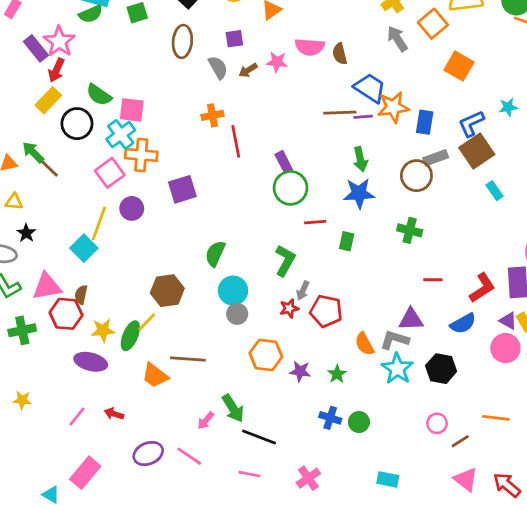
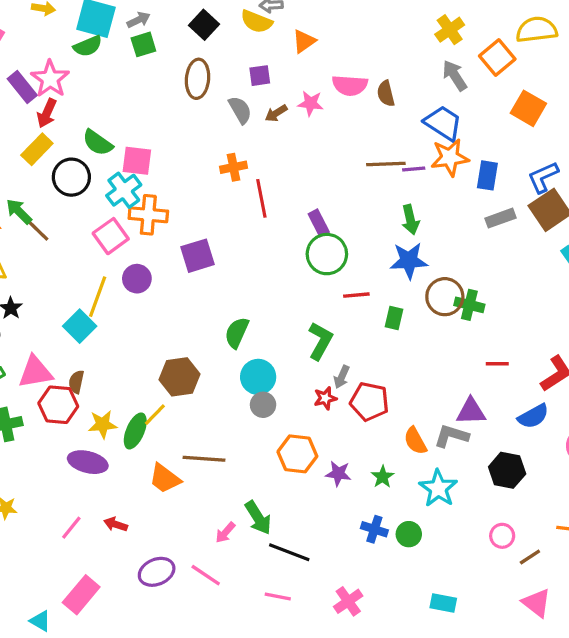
blue trapezoid: (370, 88) -> (443, 123), moved
brown circle: (416, 176) -> (445, 297), moved
cyan star: (397, 369) -> (438, 488), moved

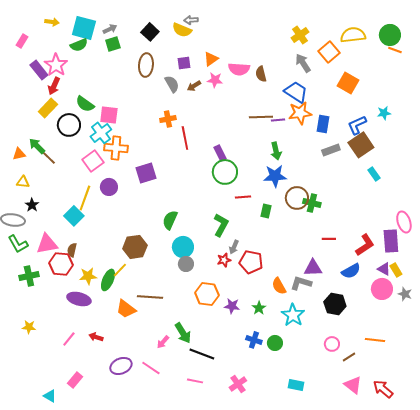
orange triangle: (304, 41) -> (211, 59), moved
pink rectangle: (81, 595) -> (75, 380), size x0.7

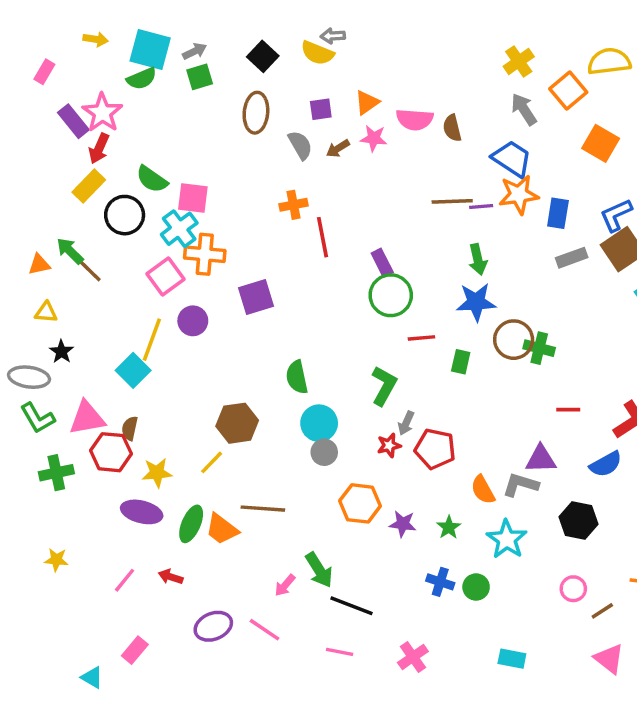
green semicircle: (170, 220) -> (297, 377), turned -36
green ellipse: (108, 280) -> (191, 524), moved

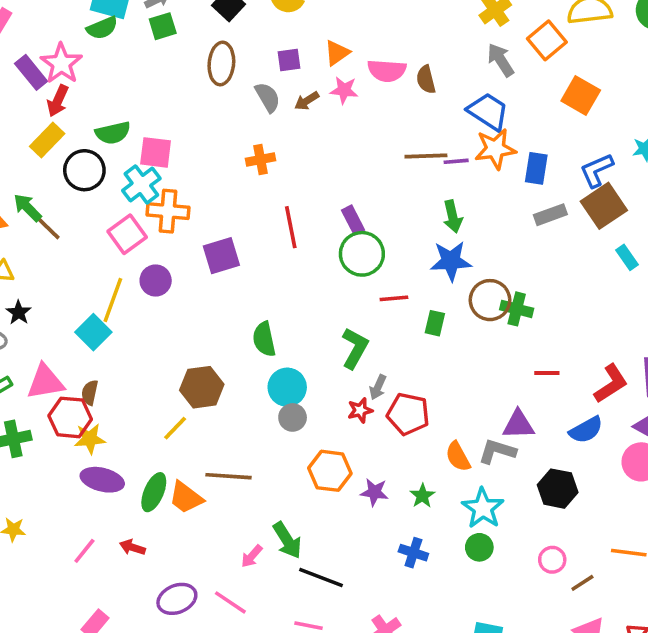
green semicircle: (152, 179) -> (113, 133), turned -48
red line: (322, 237) -> (291, 227), moved
yellow star: (157, 473) -> (90, 439), moved
green circle: (476, 587) -> (479, 547), moved

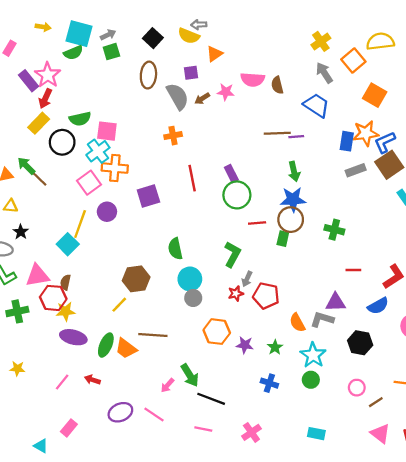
orange triangle: (337, 53) -> (214, 54), moved
gray semicircle: (268, 97) -> (178, 96), size x1.4
orange star: (495, 149) -> (366, 133), moved
brown circle: (490, 300) -> (291, 220), moved

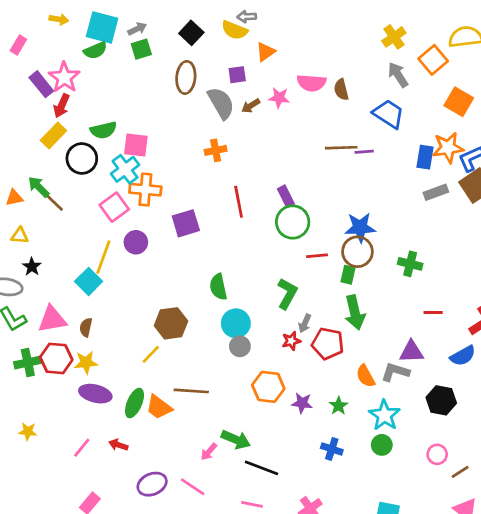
green arrow: (294, 171) -> (355, 313), moved, size x1.4
red hexagon: (53, 298) -> (56, 358), moved
green arrow: (190, 375) -> (236, 440), turned -35

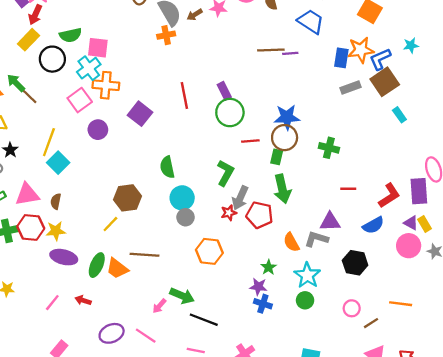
orange cross: (216, 150) -> (166, 35), moved
purple square: (186, 223) -> (140, 114), turned -35
yellow line: (103, 257) -> (49, 142), moved
gray arrow: (305, 323) -> (240, 198), size x1.5
purple star: (302, 403) -> (258, 287), moved

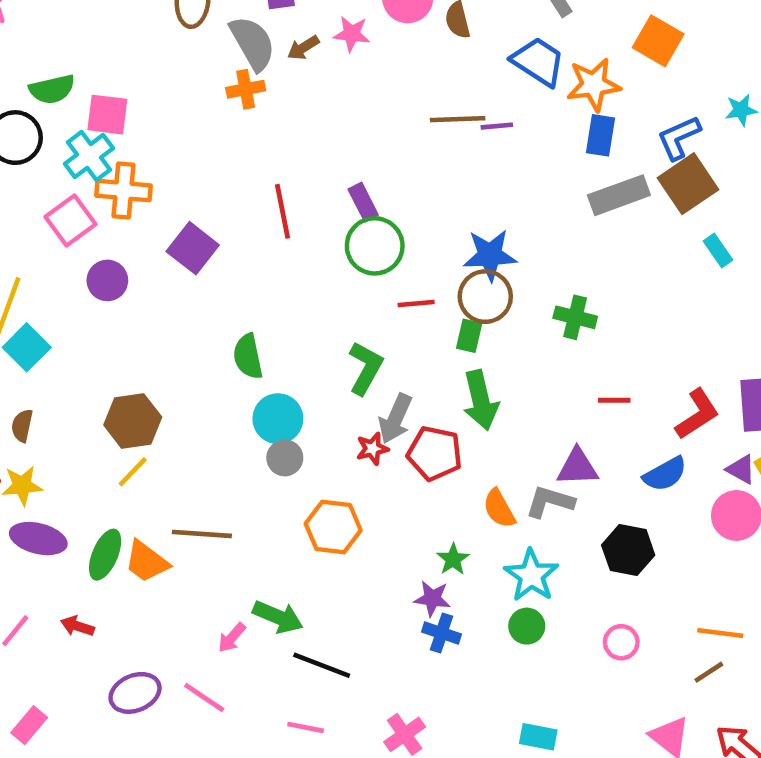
orange star: (361, 50) -> (594, 85), moved
gray rectangle: (351, 87) -> (619, 195), size x1.4
brown hexagon: (127, 198) -> (133, 421), moved
brown line: (371, 323) -> (709, 672), moved

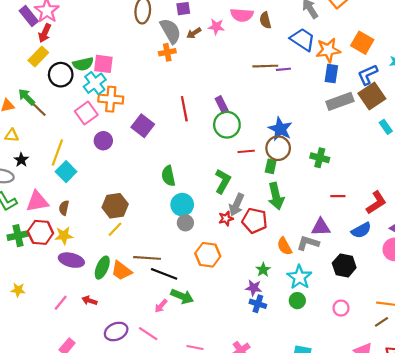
orange square: (658, 41) -> (362, 43), moved
green semicircle: (52, 89) -> (83, 64), moved
blue star: (490, 255) -> (280, 129), turned 30
black line: (322, 665) -> (164, 274), moved

